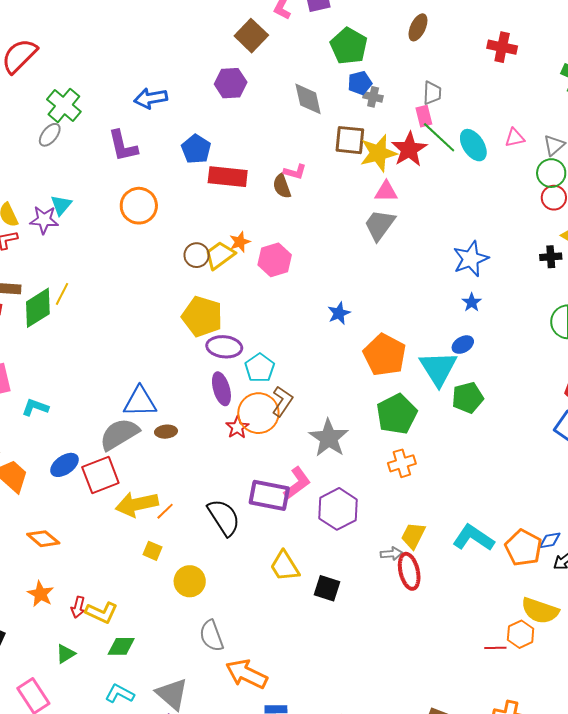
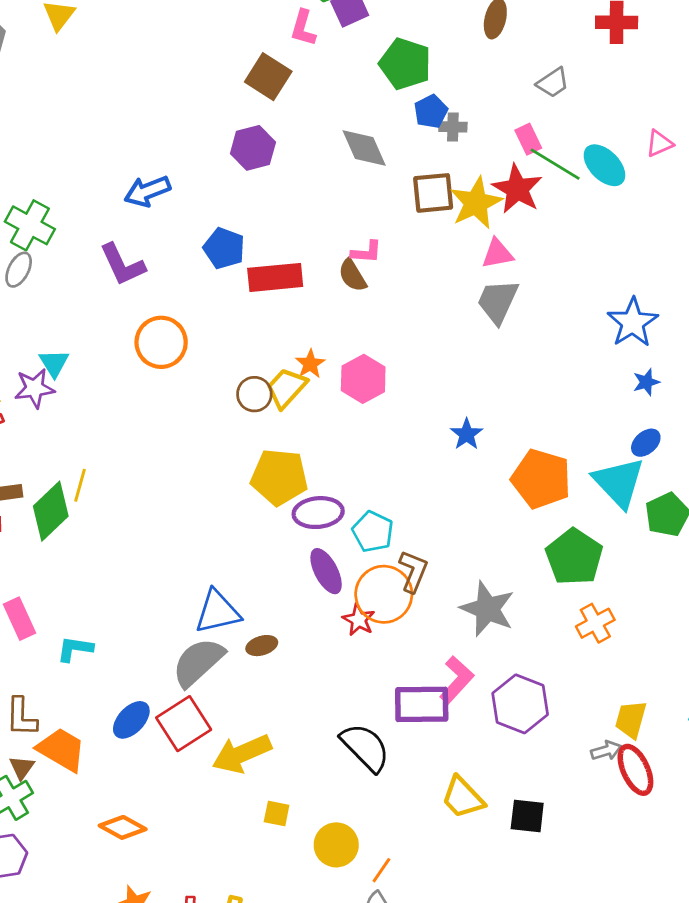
gray trapezoid: (432, 93) -> (553, 83), moved, turned 65
blue star: (472, 302) -> (646, 382), turned 30
orange line: (165, 511) -> (381, 870), moved

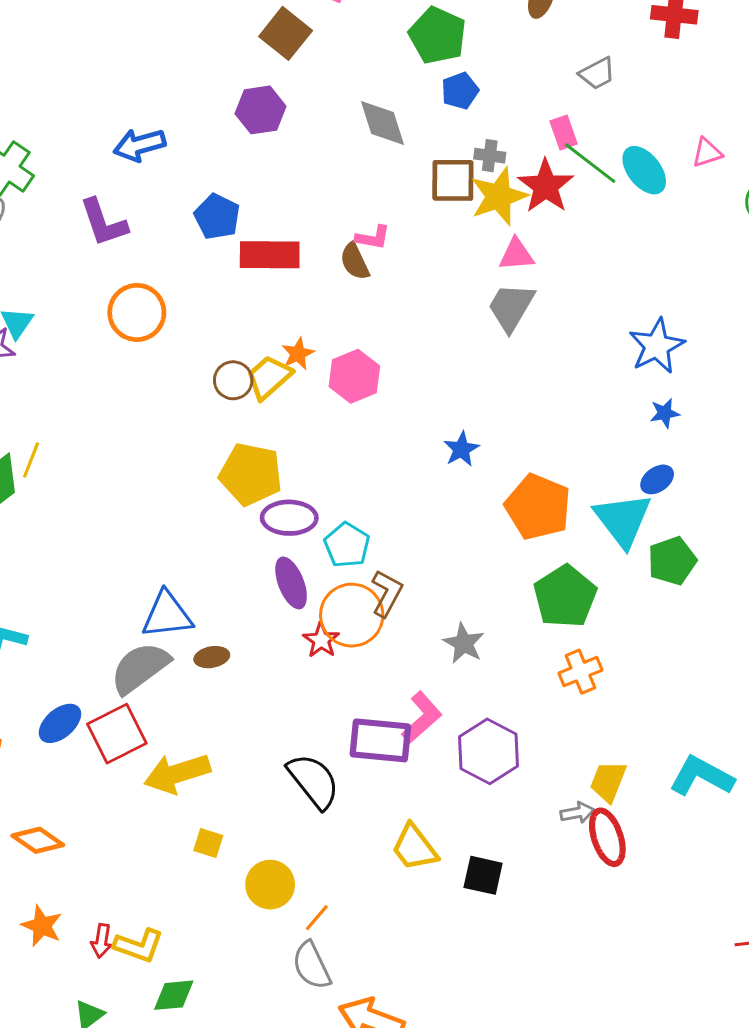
gray cross: (453, 127) -> (490, 156), moved
gray star: (487, 609) -> (464, 643), size x0.7

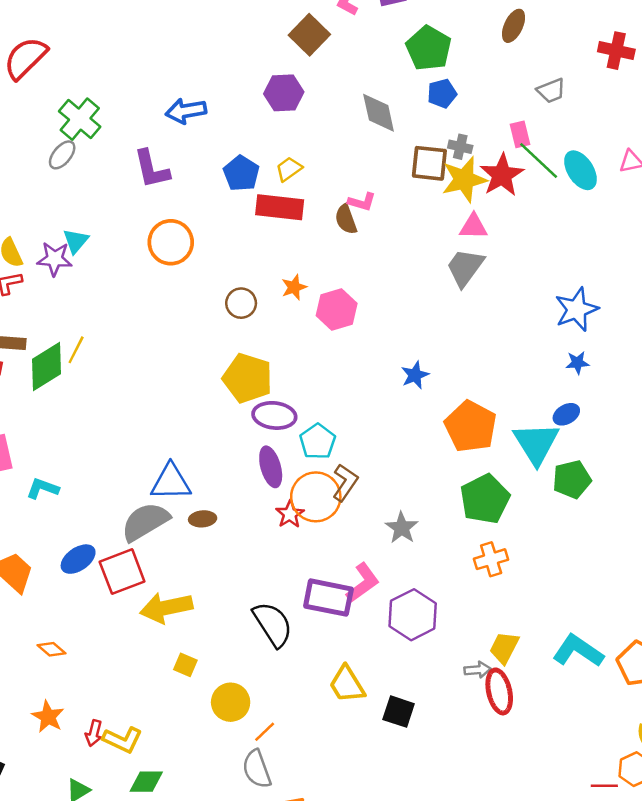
yellow trapezoid: (269, 377) -> (289, 169), moved, size x0.7
orange diamond: (38, 840) -> (52, 649), size x0.7

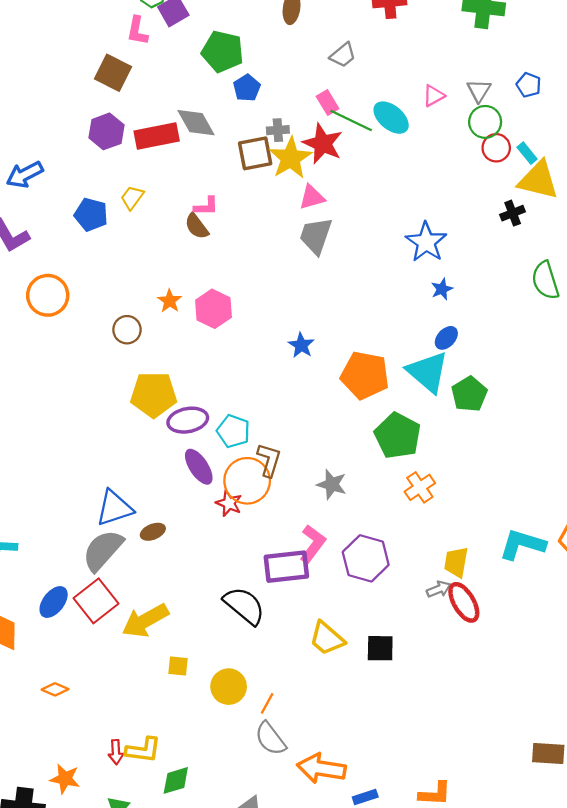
red rectangle: (280, 207) -> (157, 136), moved
orange star: (48, 717) -> (65, 779), moved

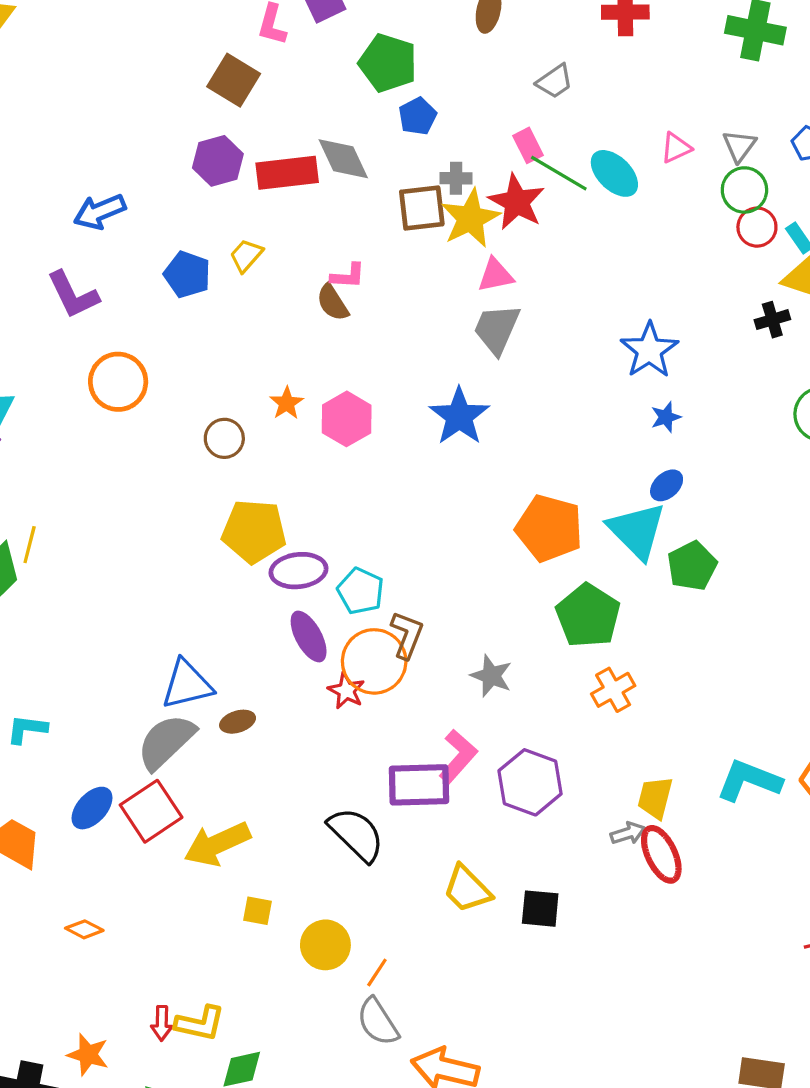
blue star: (301, 345) -> (459, 416), moved, size x1.6

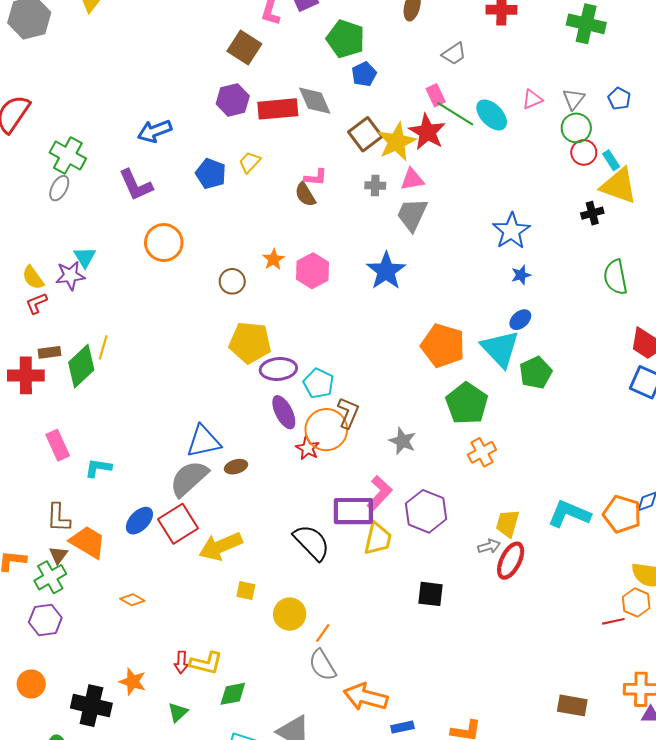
gray cross: (456, 178) -> (375, 185), moved
brown square: (422, 208) -> (365, 134), turned -32
red ellipse: (661, 854) -> (511, 561), turned 51
yellow trapezoid: (467, 889) -> (378, 539), moved, turned -124

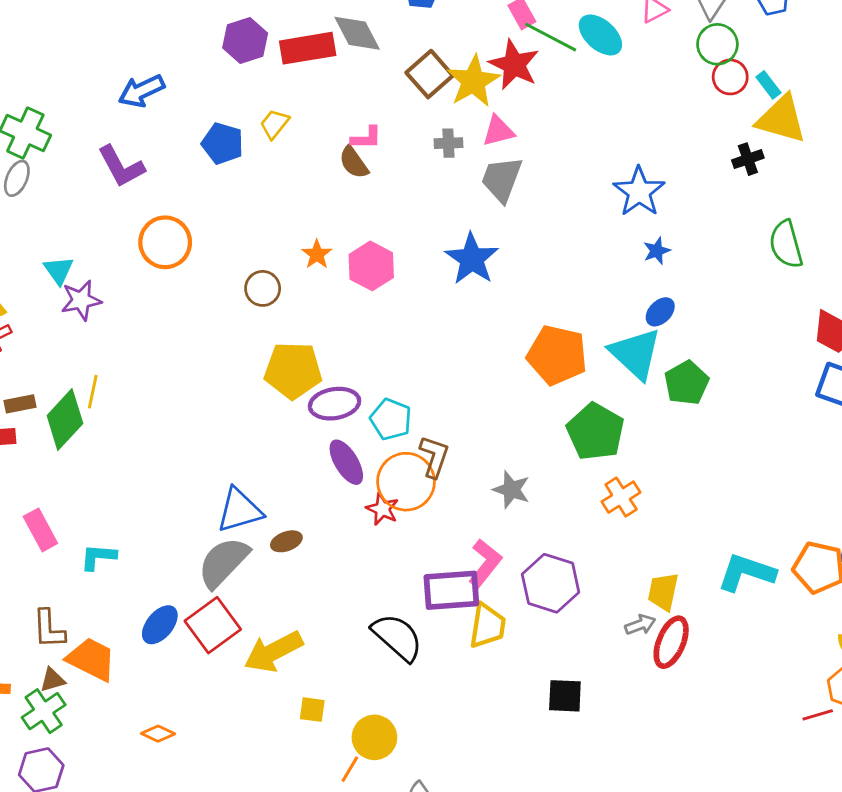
purple star: (70, 276) -> (81, 300), moved
brown triangle: (58, 555) -> (53, 680), turned 42
orange line: (323, 633) -> (350, 769), moved

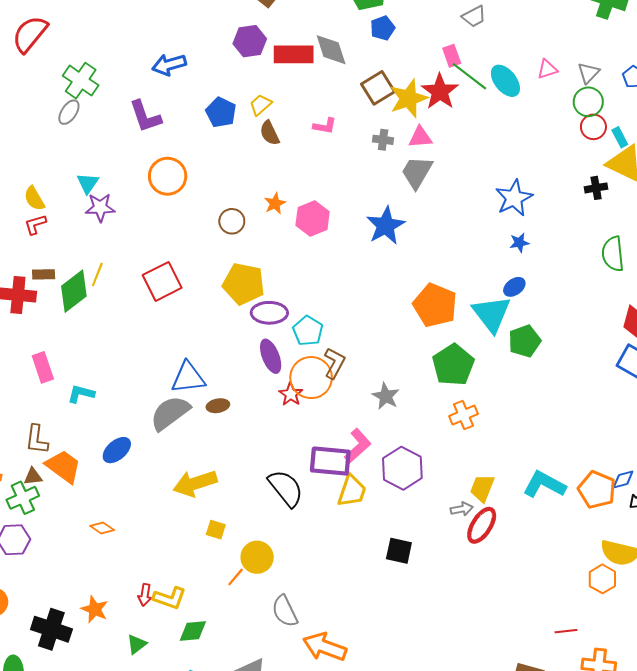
brown semicircle: (354, 162) -> (270, 133), moved
red square: (213, 625) -> (162, 281), moved
red line: (818, 715) -> (566, 631), moved

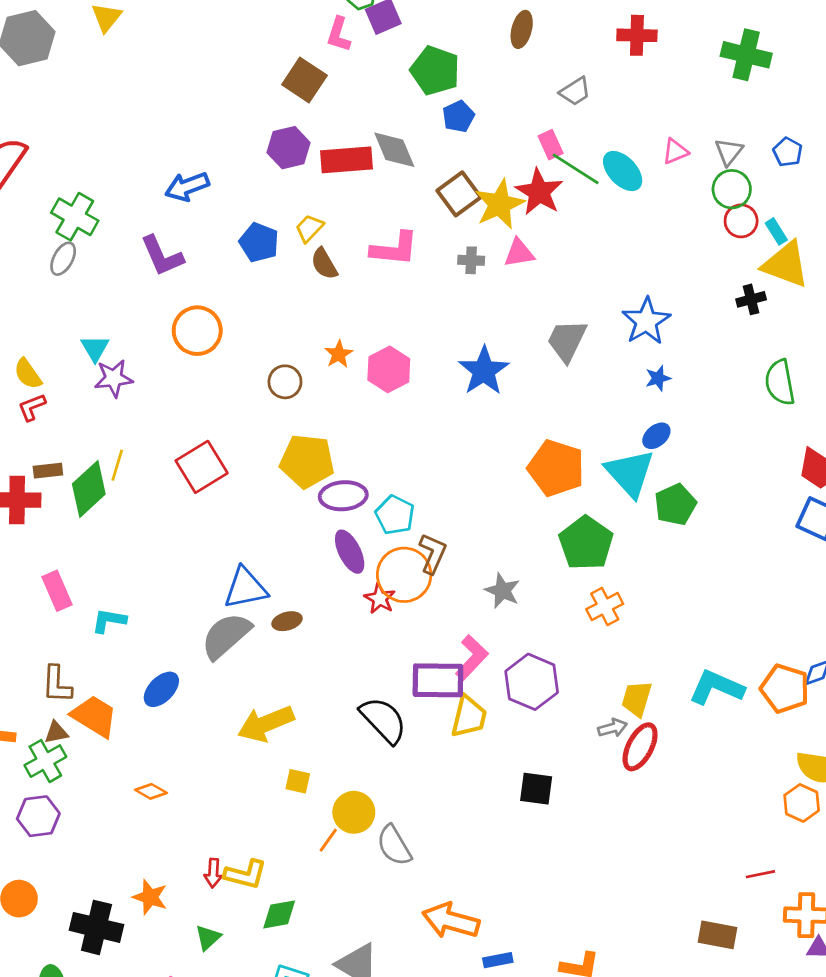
pink L-shape: (325, 126) -> (394, 249), size x1.6
gray trapezoid: (417, 172) -> (567, 341), moved
gray semicircle: (285, 611) -> (394, 845), moved

